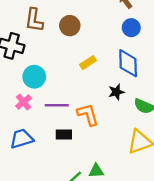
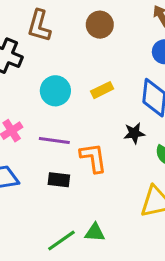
brown circle: (70, 26) -> (100, 25), moved
cyan circle: (34, 77) -> (55, 91), moved

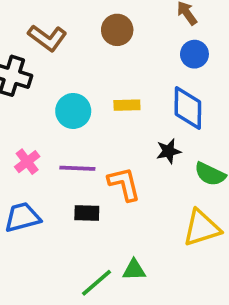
brown L-shape: (39, 26) -> (47, 38), turned -64
yellow rectangle: (102, 90) -> (127, 105), turned 30

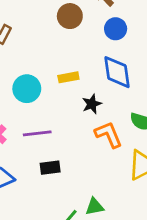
brown circle: (117, 30) -> (70, 16), moved
black star: (169, 151) -> (92, 104), moved
orange L-shape: (124, 184) -> (109, 135), moved

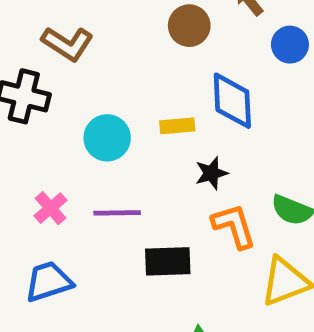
blue circle: (116, 29) -> (290, 45), moved
blue diamond: (117, 72) -> (232, 101), moved
black rectangle: (50, 168) -> (168, 261), moved, size x1.4

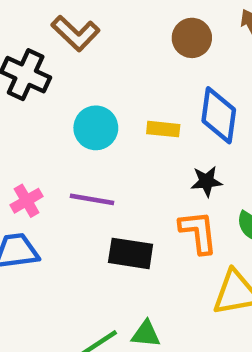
black star: (211, 173) -> (206, 181), moved
pink cross: (51, 208) -> (27, 201), moved

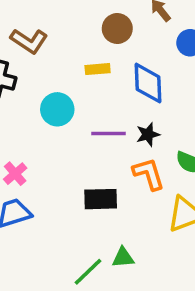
yellow rectangle: (163, 129) -> (98, 69), moved
purple line: (92, 199) -> (108, 133), moved

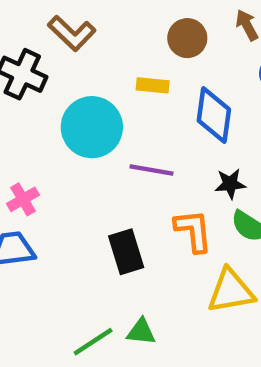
cyan circle: (57, 109) -> (92, 127), size x1.4
black star: (148, 134) -> (230, 184), moved
black rectangle: (101, 199) -> (126, 252), turned 64

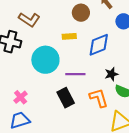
blue diamond: (214, 115) -> (99, 45), turned 70
black rectangle: (126, 252) -> (66, 98), moved

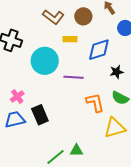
brown L-shape: (29, 20) -> (53, 17), moved
black star: (111, 74) -> (117, 72), moved
black rectangle: (66, 98) -> (40, 115), moved

